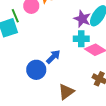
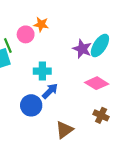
cyan cross: (81, 39) -> (42, 71), moved

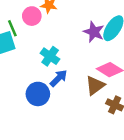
cyan cross: (42, 71) -> (50, 56), turned 35
brown triangle: (64, 130) -> (95, 85), moved

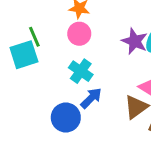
pink circle: (32, 16) -> (79, 34), moved

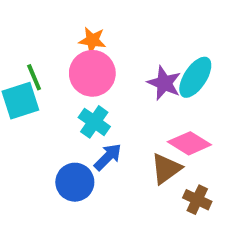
pink circle: (79, 34) -> (92, 73), size x1.5

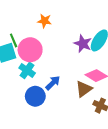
pink circle: (92, 73) -> (30, 50), moved
cyan cross: (94, 122) -> (27, 70), moved

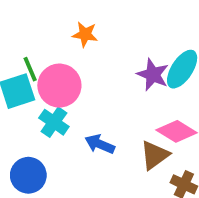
blue arrow: (53, 83) -> (100, 144), turned -112
blue circle: (35, 96) -> (28, 175), moved

